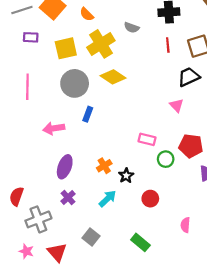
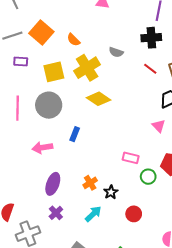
red line: (168, 45) -> (150, 69), turned -48
gray circle: (75, 83) -> (49, 105), moved

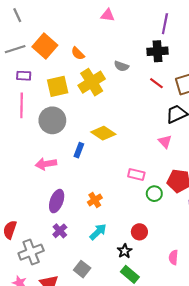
yellow diamond: (98, 99) -> (103, 133), moved
pink line: (18, 108) -> (22, 105), moved
black star: (111, 192) -> (125, 251), moved

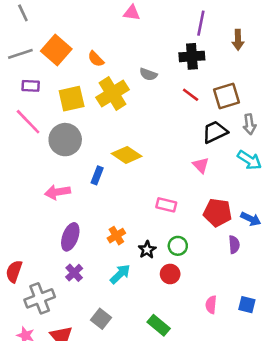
pink line: (22, 105) -> (28, 122), turned -45
green circle: (154, 194) -> (178, 246), moved
black star: (125, 251) -> (147, 250), moved

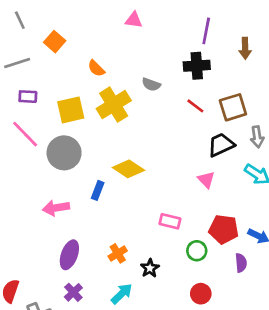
orange square: (56, 50) -> (55, 42), moved, size x0.7
green circle: (178, 246) -> (197, 251), moved
red circle: (170, 274) -> (201, 294), moved

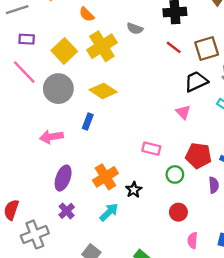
yellow square: (71, 110) -> (64, 51), turned -30
yellow diamond: (128, 169) -> (103, 91), moved
orange cross: (118, 253) -> (105, 177), size x1.5

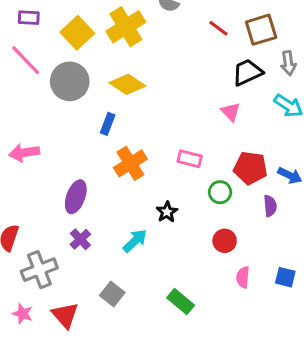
pink arrow: (51, 137) -> (24, 153), moved
orange cross: (105, 177) -> (130, 163), moved

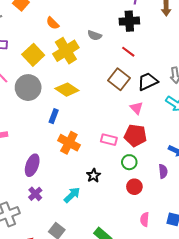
brown square: (261, 30) -> (119, 79), moved, turned -35
orange cross: (130, 163) -> (69, 143), turned -30
red pentagon: (250, 168) -> (135, 136), moved
red circle: (225, 241) -> (134, 187), moved

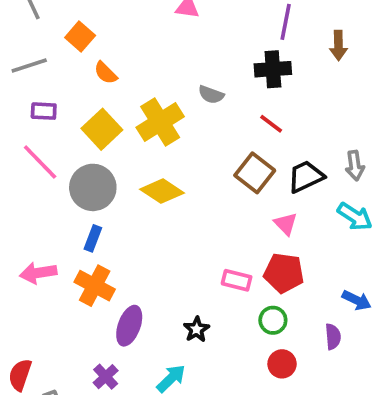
orange semicircle: (53, 23) -> (106, 73), moved
blue rectangle: (54, 116) -> (93, 238), moved
orange cross: (69, 143) -> (95, 286), moved
purple ellipse: (32, 165) -> (129, 326), moved
black star: (94, 175) -> (197, 329), moved

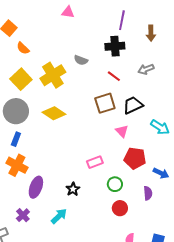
gray arrow: (355, 166) -> (146, 69), moved, turned 77
brown square: (255, 173) -> (105, 103), turned 35
red pentagon: (284, 273) -> (135, 158), moved
pink rectangle: (237, 280) -> (95, 162), turned -35

